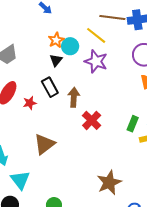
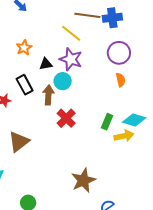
orange star: (56, 40) -> (24, 48), moved
cyan circle: (70, 46) -> (63, 81), moved
black triangle: (56, 60) -> (46, 64), moved, turned 40

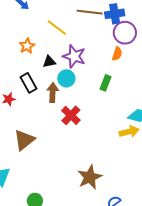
yellow line: (71, 33) -> (57, 28), moved
purple circle: (119, 53) -> (125, 33), moved
orange semicircle: (121, 80) -> (117, 54), moved, turned 32
green rectangle: (107, 122) -> (105, 83), moved

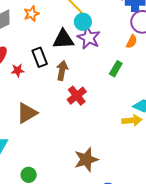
orange star: (27, 46) -> (31, 14), moved
black triangle: (49, 62) -> (63, 39), size x1.6
cyan circle: (66, 78) -> (83, 22), moved

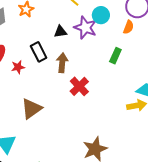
cyan circle: (83, 22) -> (101, 15), moved
black triangle: (63, 39) -> (60, 32), size x0.6

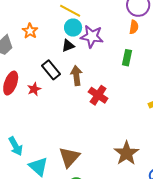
cyan circle: (101, 15) -> (73, 28), moved
brown triangle: (31, 109) -> (69, 157), moved

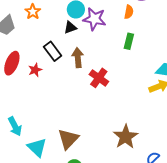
orange semicircle: (134, 27) -> (129, 12), moved

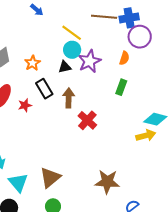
orange star: (33, 12) -> (32, 63), moved
purple star: (94, 19) -> (89, 61), turned 30
brown star: (126, 137) -> (107, 182), turned 30

